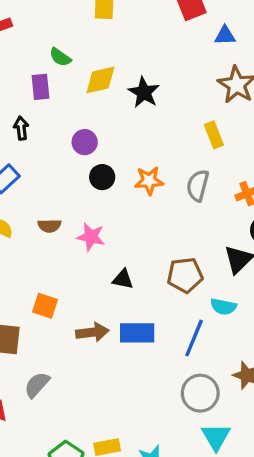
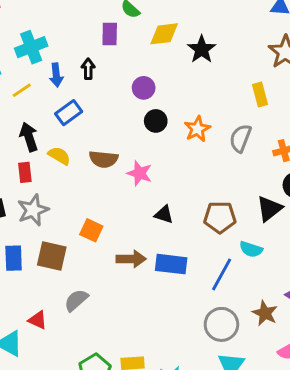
orange star: (149, 181) -> (197, 129), turned -30
brown semicircle: (49, 226) -> (104, 159), size x1.4

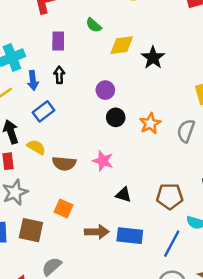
purple rectangle: (110, 34) -> (58, 41), moved
brown semicircle: (104, 159) -> (64, 163), moved

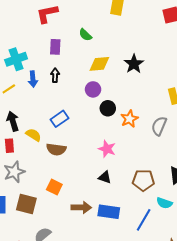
yellow diamond: (122, 45) -> (99, 64), moved
blue rectangle: (44, 111) -> (59, 119), moved
black circle: (116, 117) -> (108, 108), moved
pink star: (103, 161) -> (107, 149), moved

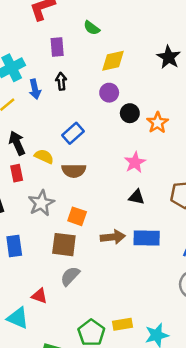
black star: (134, 64) -> (169, 57), moved
pink star: (107, 149) -> (135, 162), turned 30
gray star: (14, 172) -> (41, 203), moved
brown square: (26, 204) -> (64, 245), moved

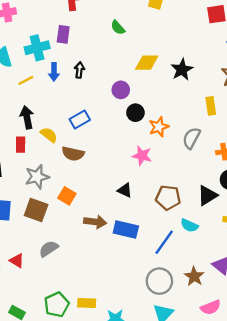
purple rectangle: (57, 47) -> (63, 34), moved
yellow diamond: (113, 61) -> (147, 63), moved
pink star: (135, 162) -> (142, 156), moved, turned 30
brown square: (64, 245) -> (36, 210), moved

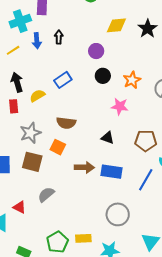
black circle: (135, 113) -> (103, 76), moved
yellow semicircle: (49, 135) -> (37, 96), turned -63
brown semicircle: (73, 154) -> (66, 123), moved
gray circle: (159, 281) -> (118, 214), moved

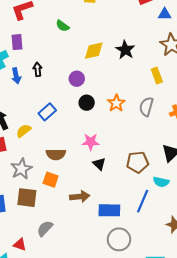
pink star: (120, 106) -> (91, 142), moved
black triangle: (108, 138) -> (99, 164), turned 32
blue rectangle: (111, 172) -> (109, 210), moved

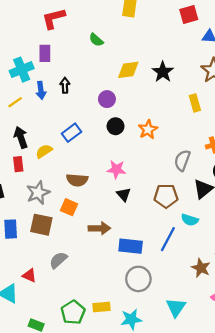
gray semicircle: (146, 107) -> (182, 160), moved

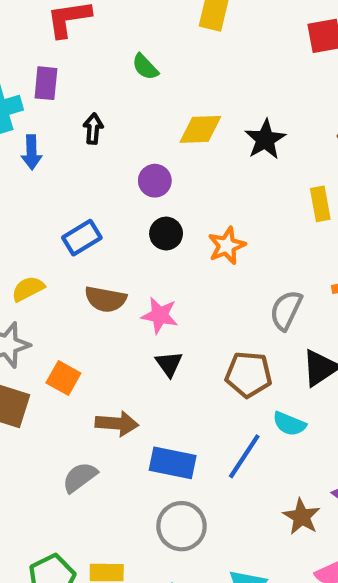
black arrow: (65, 85) -> (93, 129), moved
yellow semicircle: (44, 151) -> (28, 289), moved
brown semicircle: (77, 180) -> (105, 299), moved
gray semicircle: (58, 260) -> (80, 477), moved

